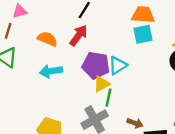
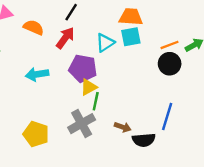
orange semicircle: (47, 39) -> (34, 27), moved
cyan triangle: (118, 65) -> (105, 43), moved

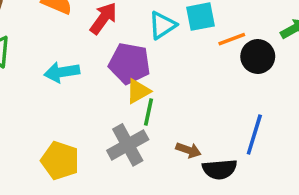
orange line: (170, 45) -> (232, 39), moved

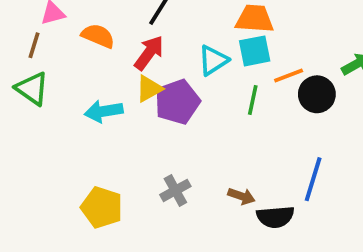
purple pentagon: (129, 63) -> (177, 102), turned -30
yellow triangle: (138, 91) -> (149, 89), moved
green line: (149, 112) -> (253, 100), moved
gray cross: (128, 145) -> (175, 190), size x0.7

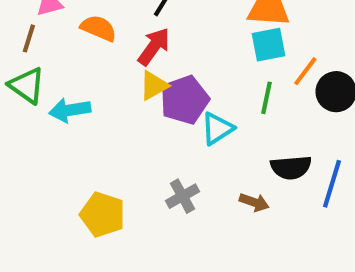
cyan triangle: (213, 60) -> (217, 129), moved
orange line: (289, 75) -> (305, 71), turned -32
cyan arrow: (104, 111) -> (70, 110), moved
black semicircle: (275, 217) -> (291, 167), moved

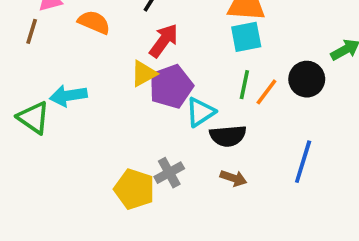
red arrow: (154, 47) -> (164, 41), moved
orange line: (305, 71) -> (266, 92), moved
green triangle: (27, 86) -> (33, 118), moved
black semicircle: (291, 167) -> (228, 136), moved
yellow pentagon: (103, 215) -> (134, 189), moved

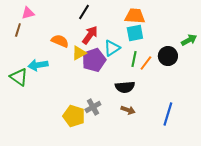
orange semicircle: (94, 22) -> (60, 41), moved
cyan triangle: (200, 112) -> (112, 48), moved
blue line: (303, 162) -> (168, 114), moved

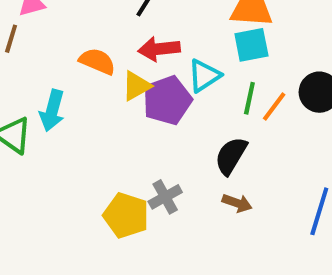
red arrow: (90, 35) -> (159, 49), turned -132
cyan arrow: (38, 65) -> (52, 111), turned -66
black semicircle: (125, 87) -> (231, 156), turned 126

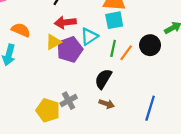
orange semicircle: (97, 61) -> (21, 30), moved

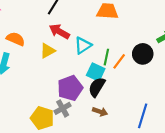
cyan square: (114, 20) -> (96, 72), moved, turned 36
red arrow: (65, 22) -> (59, 31), turned 36
purple pentagon: (70, 50) -> (70, 88), moved

